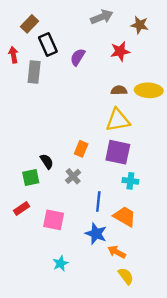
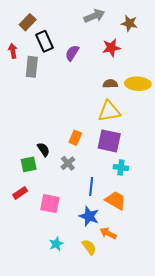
yellow semicircle: (126, 276) -> (89, 247), moved

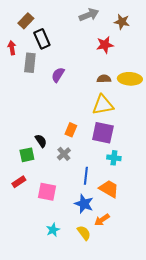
purple semicircle: (72, 53) -> (58, 75), moved
orange arrow: (108, 233) -> (102, 220), turned -63

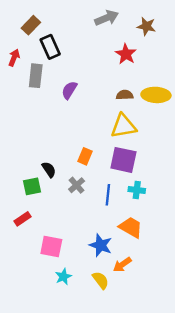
red star: (105, 45) -> (126, 54), turned -30
red arrow: (12, 48) -> (14, 58), turned 32
blue line: (86, 176) -> (108, 195), moved
pink square: (47, 192) -> (51, 247), moved

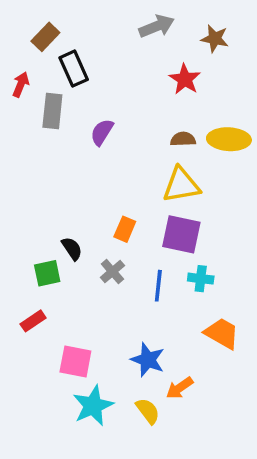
orange trapezoid: (131, 227) -> (222, 333), moved
cyan star: (63, 277) -> (93, 406), size x1.6

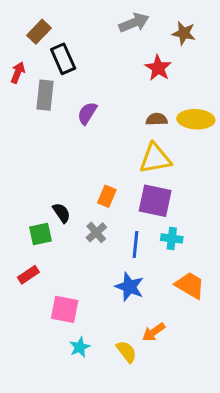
blue star: (148, 360) -> (129, 287), moved
cyan star: (93, 406) -> (80, 347), size x0.6

